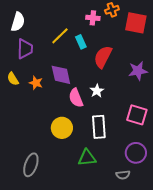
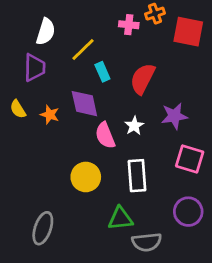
white semicircle: (18, 22) -> (46, 32), moved
cyan rectangle: (81, 42) -> (102, 72), moved
purple star: (138, 71) -> (174, 116), moved
gray semicircle: (123, 175) -> (147, 242), moved, size x1.5

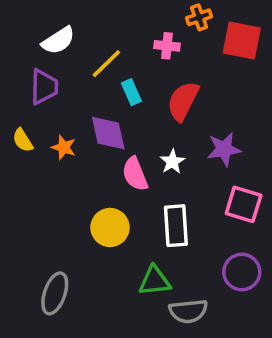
pink cross: (129, 25) -> (167, 46), moved
white semicircle: (46, 32) -> (58, 40), turned 40

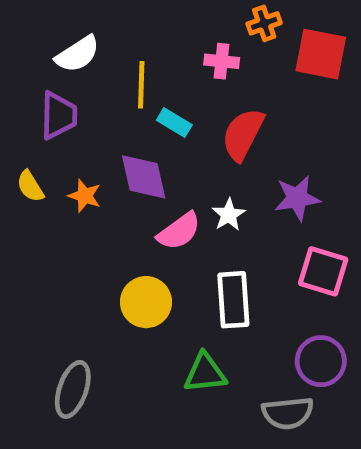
yellow line: (106, 64) -> (141, 85), turned -44
cyan rectangle: (131, 92) -> (174, 123), turned -35
pink semicircle: (135, 174) -> (179, 231), turned -104
gray semicircle: (188, 311) -> (288, 413), moved

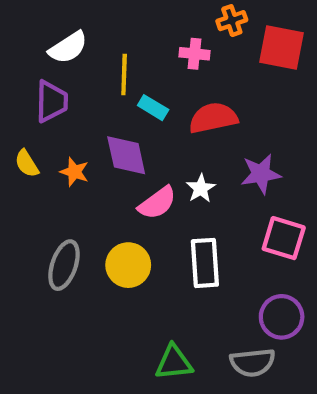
red semicircle: (243, 134) -> (213, 118), turned 51
green triangle: (205, 373) -> (174, 362), moved
gray ellipse: (73, 389) -> (64, 265), moved

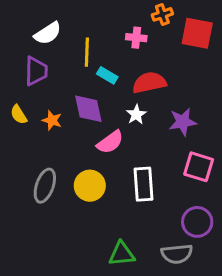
white star: (201, 188) -> (136, 115), moved

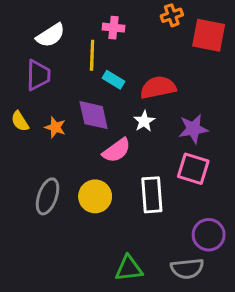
pink cross: (136, 38) -> (113, 28), moved
pink square: (199, 167) -> (193, 169), moved

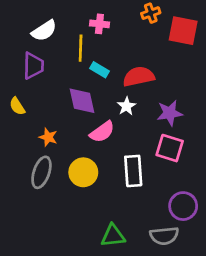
orange star: (55, 127) -> (48, 137), moved

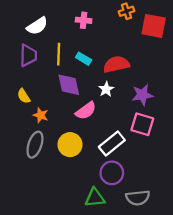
yellow line: (81, 48) -> (59, 54), moved
yellow semicircle: (17, 106) -> (24, 96), moved
white rectangle: (133, 171) -> (112, 143), turned 55
purple circle: (183, 206) -> (112, 173), moved

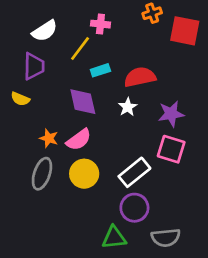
yellow line: (59, 54) -> (80, 49), moved, turned 35
cyan rectangle: (84, 59) -> (100, 70), turned -49
yellow semicircle: (24, 96) -> (20, 99), moved, turned -35
pink semicircle: (86, 111) -> (79, 140), moved

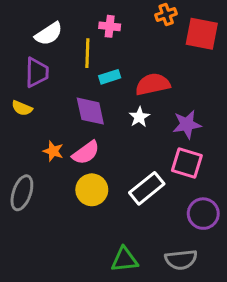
yellow line: (80, 49) -> (87, 53), turned -35
gray ellipse: (42, 174) -> (22, 193), moved
purple circle: (134, 208) -> (203, 214), moved

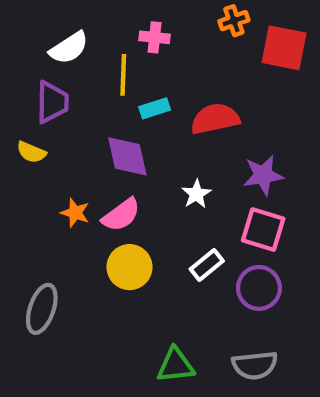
white star: (139, 117) -> (196, 194), moved
white rectangle: (147, 188) -> (207, 265), size x0.7
gray ellipse: (22, 193) -> (42, 309), moved
purple circle: (203, 214) -> (259, 288), moved

